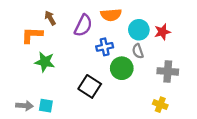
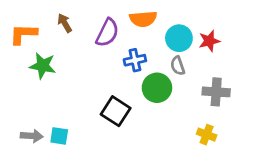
orange L-shape: (32, 35) -> (23, 34), moved
green star: (45, 62) -> (43, 66), moved

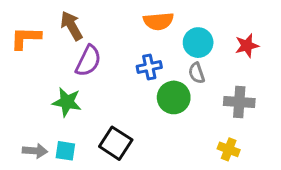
brown arrow: (65, 23) -> (71, 26), size x1.4
purple semicircle: (107, 33) -> (88, 61), moved
red star: (209, 41) -> (247, 46), moved
green star: (43, 66) -> (67, 102), moved
black square: (116, 111) -> (116, 143), moved

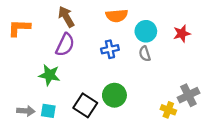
brown arrow: (71, 26) -> (66, 17), moved
green circle: (174, 97) -> (114, 95), moved
gray cross: (239, 102) -> (188, 95), moved, turned -30

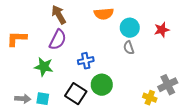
orange L-shape: (19, 28) -> (17, 39), moved
blue cross: (110, 49) -> (86, 61), moved

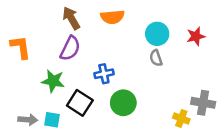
orange semicircle: (104, 14) -> (112, 17), moved
orange L-shape: (17, 39) -> (21, 47), turned 80
gray cross: (168, 85) -> (203, 103), turned 36
black square: (76, 94) -> (80, 103), moved

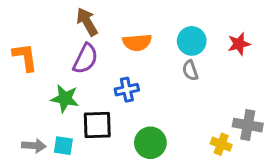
orange semicircle: (112, 17) -> (137, 42), moved
black square: (80, 103) -> (97, 125), turned -35
green circle: (123, 103) -> (150, 143), moved

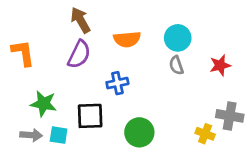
red star: (239, 44) -> (220, 65), moved
green star: (65, 98) -> (44, 104), moved

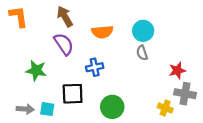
orange L-shape: (23, 53) -> (19, 16), moved
purple semicircle: (79, 54) -> (64, 44), turned -60
red star: (220, 65) -> (177, 71), moved
green star: (44, 104) -> (36, 71), moved

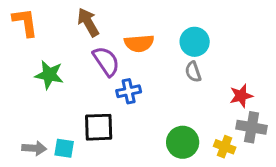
purple semicircle: (64, 44) -> (106, 61), moved
green star: (36, 71) -> (49, 75), moved
green circle: (112, 107) -> (183, 142), moved

